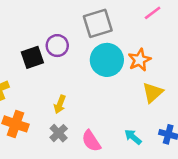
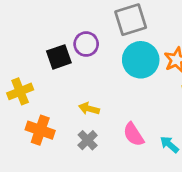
yellow arrow: (60, 104) -> (89, 109), turned 84
pink semicircle: (91, 141) -> (134, 134), moved

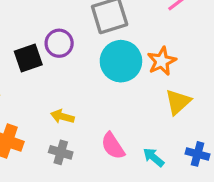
gray cross: (88, 140) -> (61, 152), turned -30

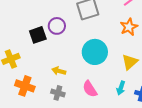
cyan circle: (121, 61) -> (95, 52), moved
orange star: (162, 61) -> (129, 27), moved
cyan arrow: (154, 157) -> (121, 88), moved, turned -112

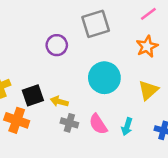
black square: (38, 35) -> (33, 95), moved
cyan arrow: (121, 88) -> (127, 127), moved
gray cross: (58, 93) -> (69, 123), moved

